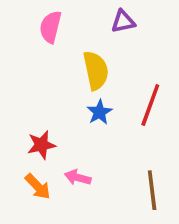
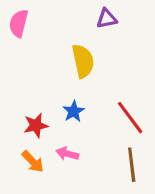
pink semicircle: (50, 27) -> (19, 23), moved
red line: (150, 105) -> (130, 118), moved, turned -57
blue star: (99, 112) -> (74, 111), moved

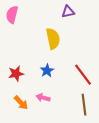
red star: (36, 125) -> (16, 74), moved

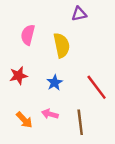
pink semicircle: (12, 15) -> (28, 35), moved
red star: (16, 74) -> (18, 76), moved
brown line: (84, 105) -> (80, 122), moved

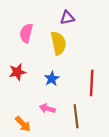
purple triangle: (79, 14) -> (67, 18), moved
red line: (97, 87) -> (92, 83), turned 40
orange arrow: (24, 120) -> (23, 124), moved

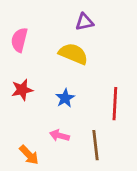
pink semicircle: (26, 33) -> (19, 40), moved
yellow semicircle: (58, 43) -> (73, 54), turned -55

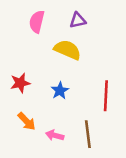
pink semicircle: (19, 40) -> (37, 22), moved
pink arrow: (59, 136) -> (55, 135), moved
orange arrow: (29, 155) -> (27, 121), moved

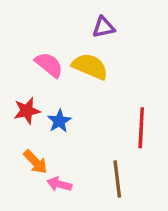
pink semicircle: (37, 22) -> (49, 65), moved, turned 115
blue star: (60, 91) -> (59, 121), moved
pink arrow: (55, 135) -> (59, 184), moved

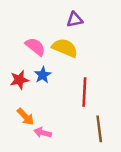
blue star: (59, 121) -> (43, 75), moved
red line: (141, 128) -> (84, 92), moved
brown line: (117, 179) -> (99, 129), moved

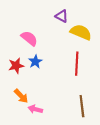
purple triangle: (75, 20) -> (62, 16), turned 40
yellow semicircle: (65, 48) -> (81, 32), moved
red line: (84, 92) -> (77, 64), moved

